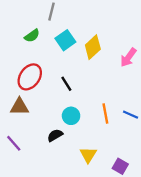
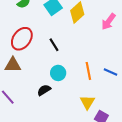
yellow triangle: (88, 155) -> (87, 102), moved

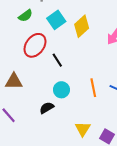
red ellipse: (22, 39) -> (35, 45), moved
yellow triangle: (87, 102) -> (83, 129), moved

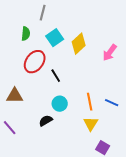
green semicircle: (25, 16) -> (26, 34), turned -48
yellow triangle: (83, 129) -> (91, 124), moved

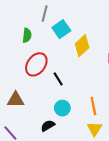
cyan square: (55, 38) -> (61, 29), moved

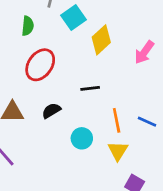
black line: (58, 79) -> (90, 88), moved, turned -64
cyan circle: (62, 108) -> (82, 138), moved
black semicircle: (48, 126) -> (51, 111), moved

